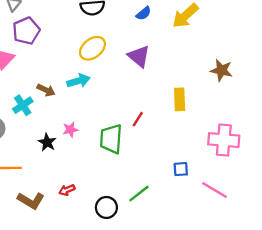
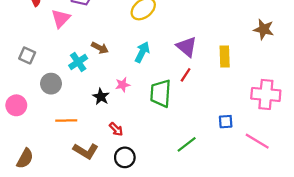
purple triangle: (139, 56) -> (187, 47), moved
cyan arrow: (79, 81) -> (142, 52), moved, turned -48
red arrow: (67, 190) -> (116, 129), moved, turned -112
black circle: (106, 207) -> (125, 157), moved

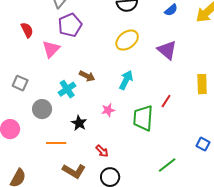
purple triangle: (187, 47) -> (167, 50), moved
black star: (101, 97) -> (79, 123), moved
blue square: (226, 122) -> (203, 144), turned 32

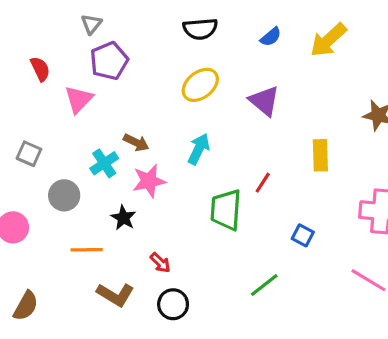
pink star: (108, 110) -> (149, 181), moved, size x1.5
blue square: (203, 144) -> (303, 235), moved

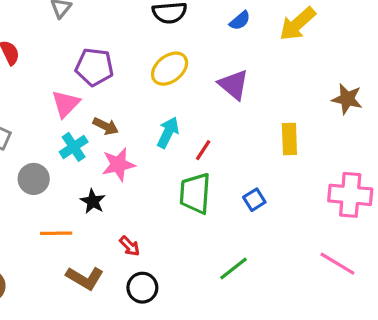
purple pentagon: (109, 61) -> (94, 67), moved, turned 30
pink triangle: (79, 99) -> (66, 104), moved
red line: (263, 183) -> (203, 150), moved
blue square: (303, 235) -> (254, 200), moved, turned 30

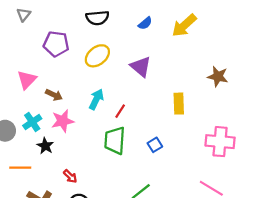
purple pentagon: (94, 67) -> (56, 44), moved
cyan cross: (74, 147) -> (32, 122), moved

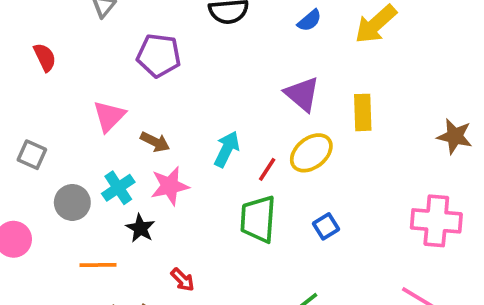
yellow ellipse: (97, 56) -> (311, 153), moved
brown star: (218, 76) -> (455, 136), moved
yellow rectangle: (179, 104) -> (363, 112), moved

